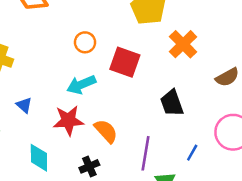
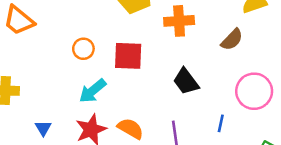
orange cross: (183, 44) -> (179, 21), turned -32
blue triangle: (24, 105) -> (43, 128), turned 35

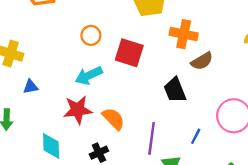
brown semicircle: (232, 40) -> (202, 61), moved
blue triangle: (43, 128) -> (30, 87), moved, turned 35

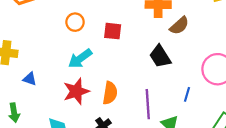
red square: (129, 53) -> (113, 31), size x0.7
blue triangle: (30, 87) -> (30, 79), turned 40
orange semicircle: (113, 119) -> (110, 93), turned 65

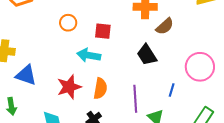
cyan arrow: (80, 59) -> (89, 55), moved, turned 45
blue triangle: (30, 79) -> (26, 75), size x1.6

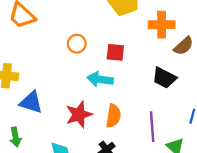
black trapezoid: (147, 55) -> (164, 78), turned -30

